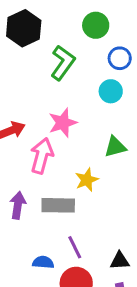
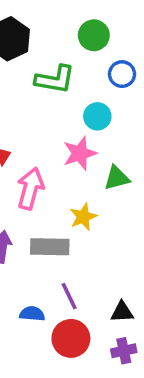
green L-shape: (63, 63) -> (55, 79), turned 64
cyan circle: (111, 91) -> (97, 116), moved
pink star: (63, 123) -> (80, 153), moved

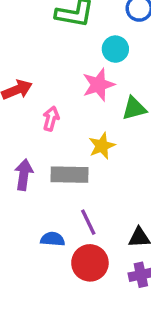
pink arrow: (30, 189) -> (51, 119), size x0.6

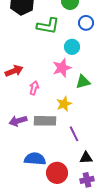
purple arrow: (24, 175) -> (18, 121), turned -114
purple line: (88, 222) -> (74, 134), moved
blue semicircle: (53, 239) -> (35, 159), size x1.5

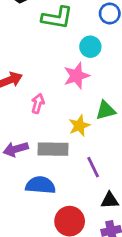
green triangle: (83, 82) -> (106, 110), moved
blue semicircle: (35, 159) -> (41, 185), moved

